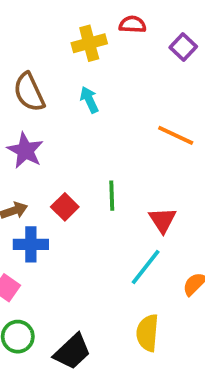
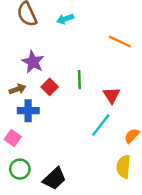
cyan arrow: (89, 100) -> (65, 19), turned -84
purple star: (25, 150) -> (33, 62), moved
yellow semicircle: (148, 333) -> (123, 167), moved

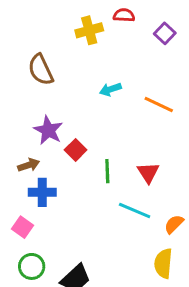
cyan arrow: (65, 19) -> (110, 89), moved
green line: (79, 80) -> (107, 171), moved
red square: (50, 87) -> (76, 150), moved
cyan line: (101, 125) -> (135, 210), turned 75

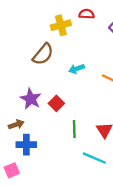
brown semicircle: (41, 70) -> (43, 54), moved, turned -115
red square: (76, 150) -> (56, 103), moved
pink square: (23, 227) -> (12, 170), turned 32

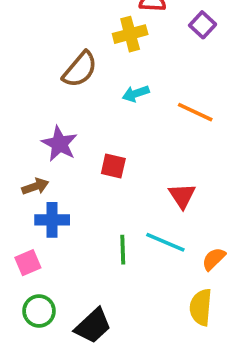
yellow cross: (61, 25) -> (130, 34), moved
red square: (56, 103) -> (113, 166), moved, turned -32
green line: (74, 129) -> (123, 250), moved

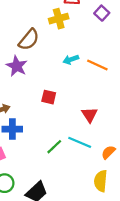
cyan arrow: (136, 94) -> (71, 59), moved
purple star: (59, 144) -> (17, 66), moved
green line: (123, 250) -> (54, 147), turned 49

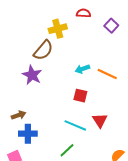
yellow cross: (59, 19) -> (58, 29), moved
red square: (49, 97) -> (80, 96), moved
cyan line: (80, 142) -> (75, 125), moved

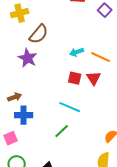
yellow cross: (58, 29) -> (20, 13), moved
red triangle: (100, 120) -> (94, 78), moved

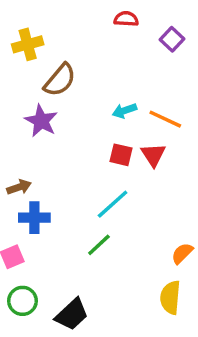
cyan line: (70, 107) -> (113, 204), turned -65

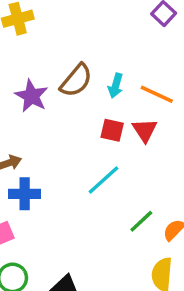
brown semicircle: (60, 80) -> (76, 80), moved
cyan arrow: (124, 111) -> (116, 86), turned -55
green line: (99, 245) -> (141, 221), moved

